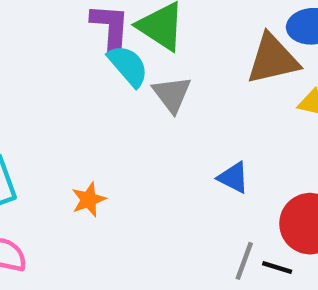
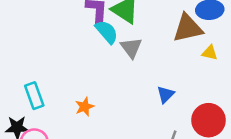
blue triangle: (233, 178) -> (166, 94), turned 48

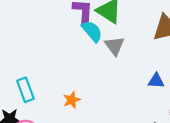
blue triangle: (166, 94) -> (156, 81), moved, turned 48

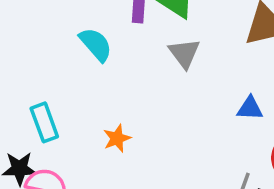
cyan semicircle: (92, 31) -> (96, 44), moved

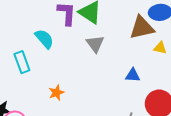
cyan rectangle: (44, 122) -> (22, 62), moved

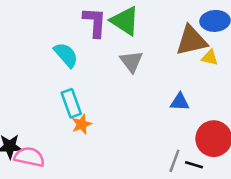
yellow triangle: (160, 48) -> (210, 58), moved
cyan rectangle: (22, 62) -> (71, 103), moved

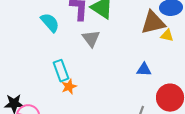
cyan semicircle: (66, 55) -> (50, 23), moved
gray triangle: (131, 61) -> (91, 39), moved

